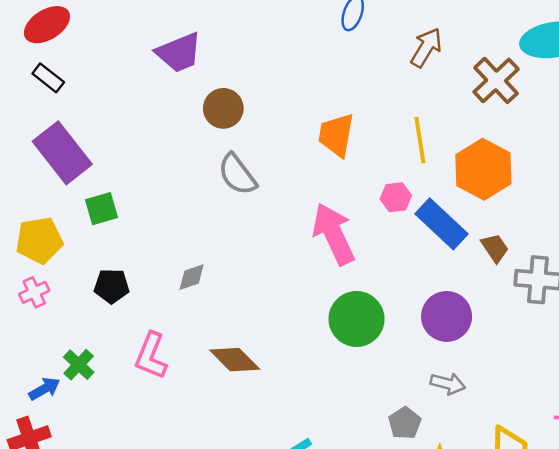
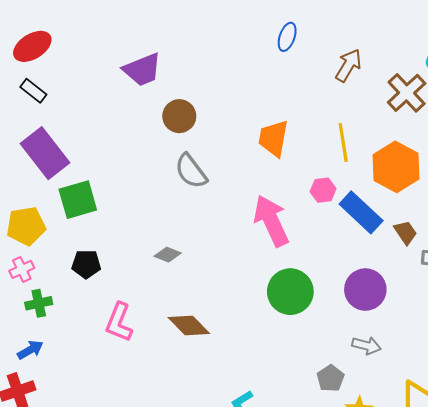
green square: (102, 209) -> (78, 200), size x1.4
gray diamond: (192, 277) -> (168, 255), moved, turned 40
green cross: (79, 365) -> (39, 303), moved, turned 35

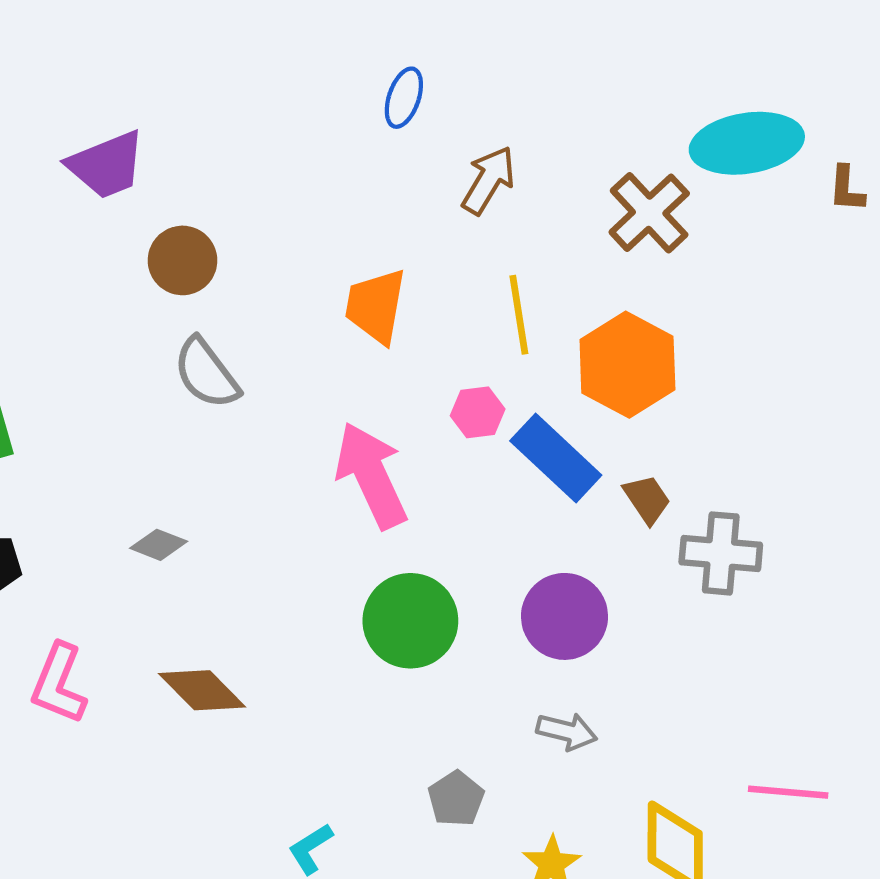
brown arrow: (348, 65) -> (489, 180), moved
gray pentagon: (330, 378) -> (456, 799), moved

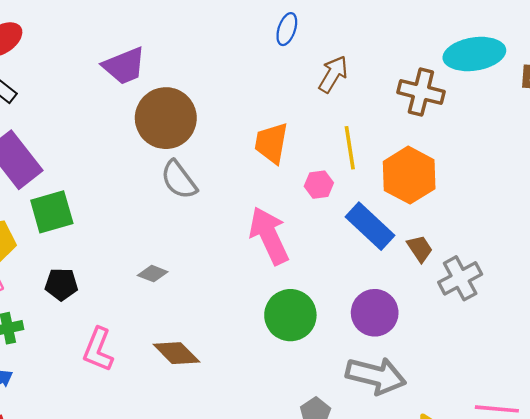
brown cross: (649, 213) -> (421, 92), turned -33
brown circle: (182, 260) -> (166, 118), size x1.6
pink hexagon: (478, 412) -> (319, 185), moved
gray cross: (721, 553) -> (460, 278), turned -33
gray arrow: (567, 731) -> (376, 376), size x1.8

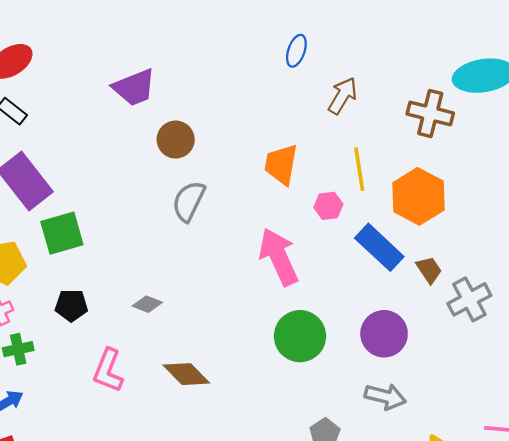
brown circle: (166, 118) -> (176, 140), size x0.6
gray semicircle: (179, 180) -> (189, 201), turned 63
gray diamond: (153, 274) -> (147, 304), moved
gray arrow: (376, 376) -> (385, 397), size x0.7

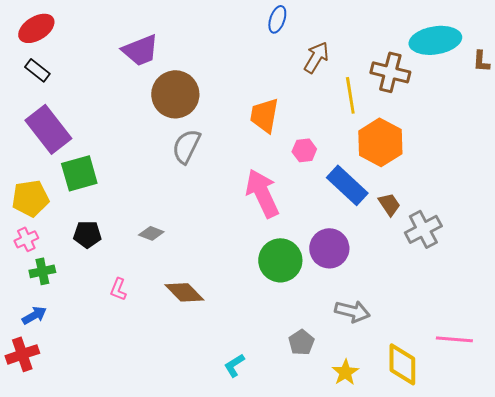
brown circle: (176, 140) -> (175, 94), size x1.5
yellow line: (359, 169) -> (350, 95), moved
purple circle: (384, 334) -> (329, 248), moved
pink L-shape: (108, 370) -> (118, 289), size x0.6

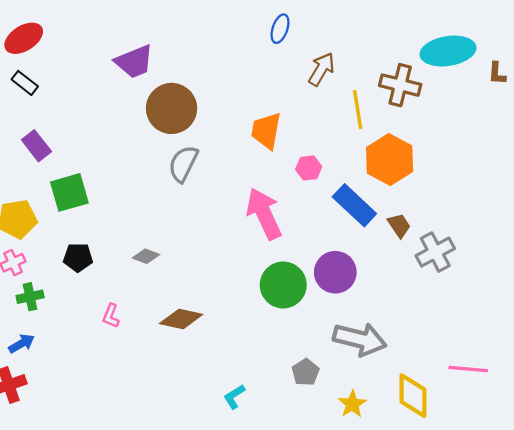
purple rectangle: (48, 129) -> (36, 146), size x0.6
brown diamond: (184, 292) -> (181, 319), turned -33
gray arrow: (352, 311) -> (360, 339), size x1.4

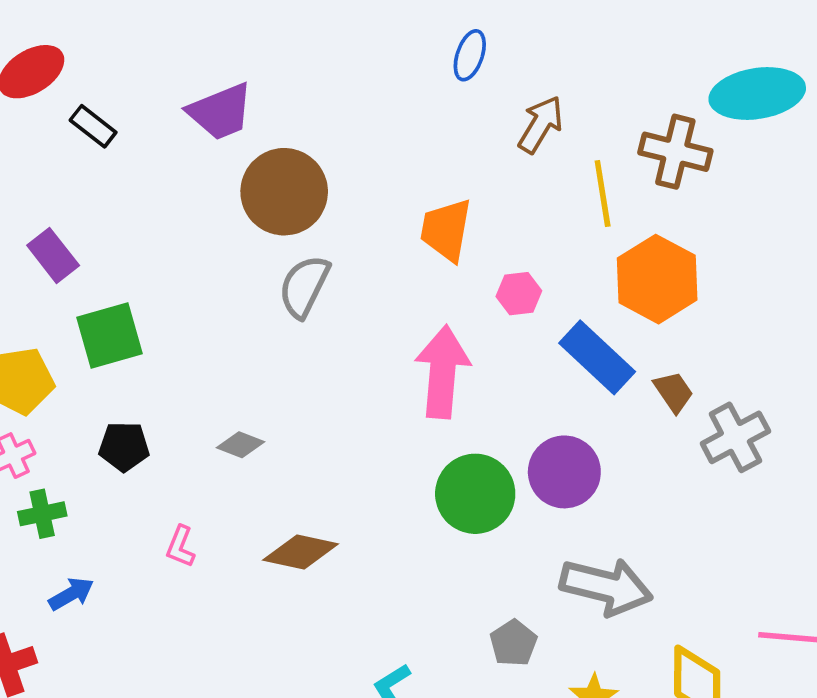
black rectangle: (25, 83) -> (93, 126), moved
pink arrow: (264, 214) -> (442, 372), turned 30
blue arrow: (22, 343) -> (71, 594), moved

